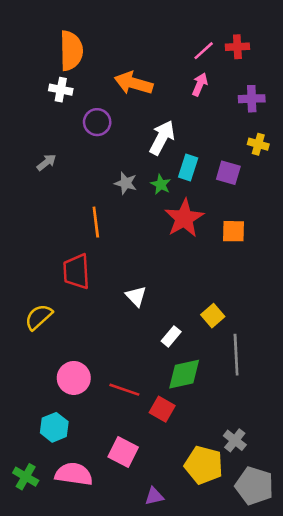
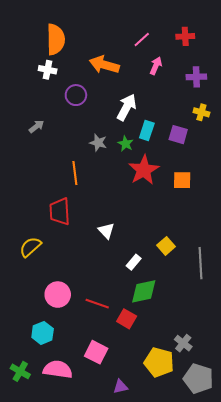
pink line: (204, 51) -> (142, 39), moved
gray line: (236, 355) -> (200, 263), moved

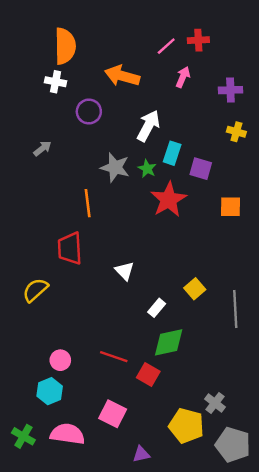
red cross: (185, 36) -> (198, 40), moved
purple square: (178, 135) -> (201, 169), moved
gray star: (98, 143) -> (115, 167), size x1.4
orange square: (182, 180) -> (230, 207), moved
pink circle: (58, 295) -> (60, 360), moved, size x0.7

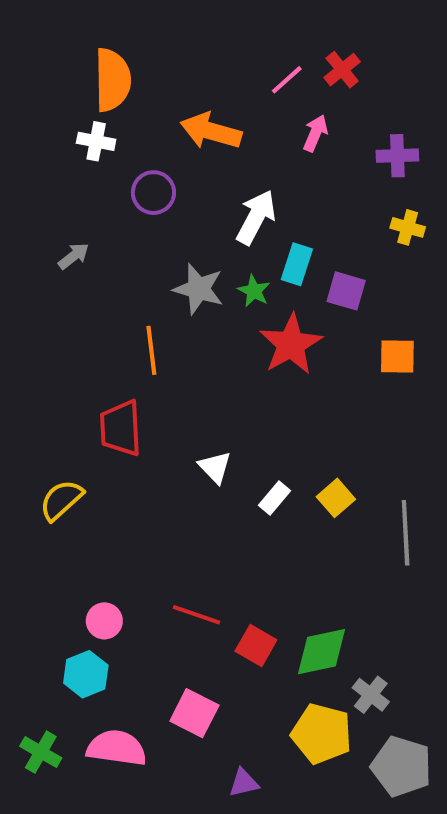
red cross: (198, 40) -> (342, 70), turned -36
white rectangle: (157, 308) -> (274, 498), moved
green diamond: (169, 342) -> (322, 652), moved

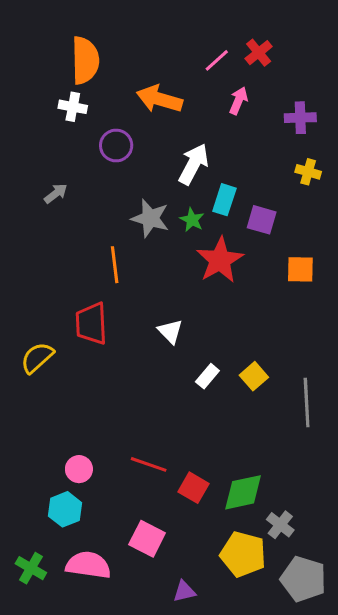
white triangle: (215, 467) -> (170, 331), moved
yellow semicircle: (61, 500) -> (37, 358), moved

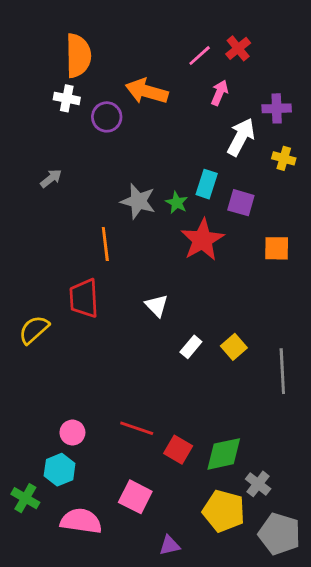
purple circle: (116, 146) -> (107, 117), moved
white arrow: (194, 164) -> (241, 137), moved
green cross: (31, 568) -> (25, 498), moved

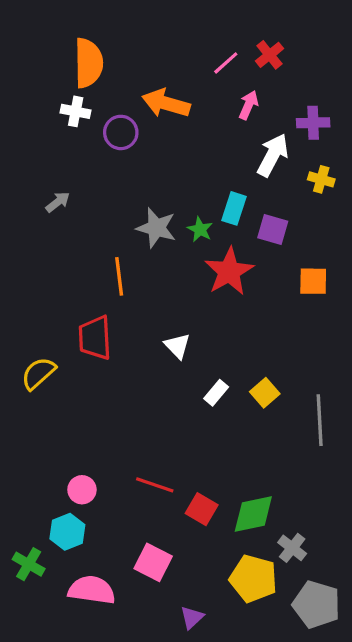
purple triangle: (170, 545) -> (192, 617), turned -30

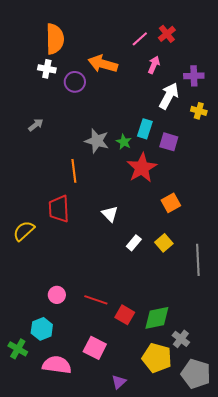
orange square: (313, 281) -> (171, 203), moved, turned -30
pink circle: (82, 490) -> (57, 295), moved

